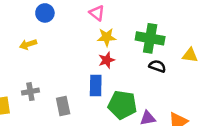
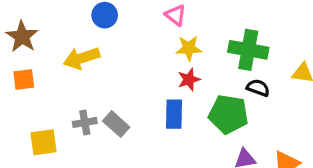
yellow arrow: (28, 44) -> (82, 58), size x1.5
green pentagon: (122, 105) -> (228, 114), moved
gray rectangle: (63, 106) -> (116, 124), moved, turned -36

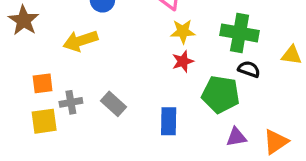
orange square: (24, 80) -> (43, 83), moved
blue rectangle: (174, 114) -> (169, 121), moved
gray cross: (85, 122) -> (71, 102), moved

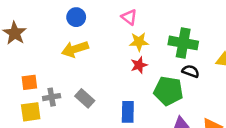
yellow arrow: (80, 41) -> (75, 49), moved

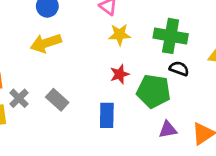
red star: (139, 65) -> (120, 74), moved
gray cross: (52, 97) -> (19, 98), turned -35

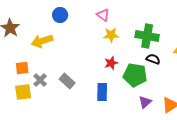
yellow arrow: (46, 43) -> (42, 41), moved
purple triangle: (168, 129) -> (145, 102), turned -32

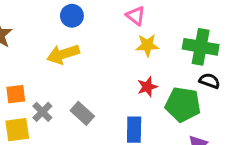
yellow arrow: (42, 41) -> (63, 54), moved

